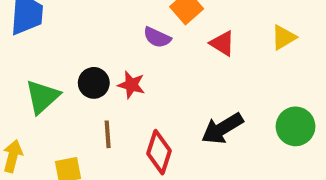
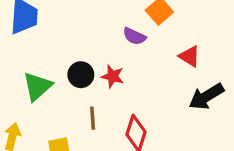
red triangle: (222, 43) -> (190, 56), moved
black arrow: (222, 128) -> (206, 96), moved

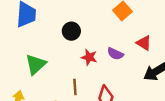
purple semicircle: (134, 36) -> (115, 54), moved
black circle: (81, 75) -> (71, 31), moved

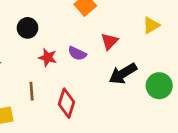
red triangle: (144, 43) -> (109, 41), turned 42

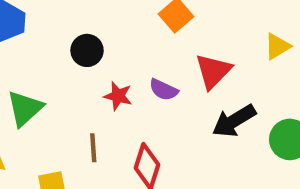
red triangle: (109, 41) -> (213, 71), size x1.4

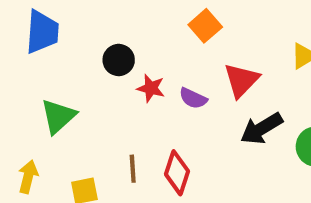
red star: (118, 96) -> (151, 88), moved
brown line: (93, 148) -> (133, 169), moved

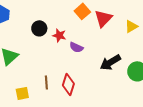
red triangle: (241, 80) -> (103, 18), moved
red star: (151, 88) -> (59, 35), moved

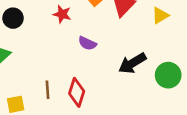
black circle: (39, 28) -> (13, 18), moved
red star: (59, 35) -> (62, 14), moved

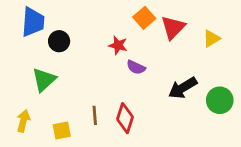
red star: (62, 14) -> (118, 45), moved

